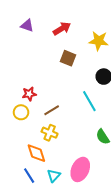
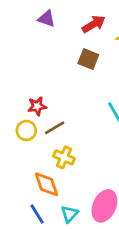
purple triangle: (27, 26) -> (47, 19), moved
red arrow: (62, 29) -> (94, 24), moved
brown line: (52, 110) -> (55, 128), moved

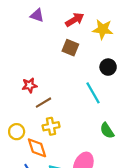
yellow circle: (26, 130) -> (17, 132), moved
yellow cross: (64, 157) -> (51, 126), turned -35

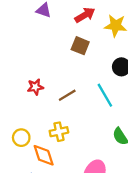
brown line: (43, 103) -> (67, 95), moved

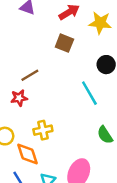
red star: (35, 87) -> (19, 98), moved
brown line: (67, 95) -> (30, 75), moved

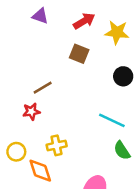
cyan line: (89, 93) -> (112, 120), moved, turned -35

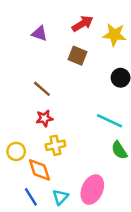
purple triangle: (40, 16) -> (39, 33), moved
brown line: (43, 88) -> (42, 89), turned 72
red star: (31, 112) -> (44, 118), moved

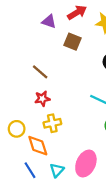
purple triangle: (39, 33) -> (49, 21), moved

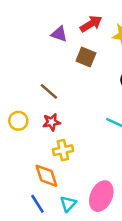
yellow circle: (17, 129) -> (18, 121), moved

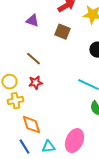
purple triangle: (59, 34) -> (32, 21), moved
yellow cross: (63, 150) -> (15, 101), moved
cyan triangle: (68, 204) -> (48, 147), turned 40

